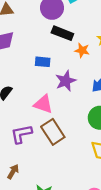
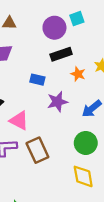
black rectangle: (62, 33) -> (61, 54), turned -48
pink triangle: (43, 104) -> (19, 120), moved

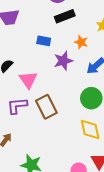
orange star: (78, 74) -> (81, 42), moved
pink triangle: (19, 120) -> (28, 80), turned 30

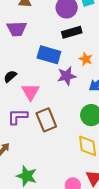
blue rectangle: (44, 41) -> (49, 55), size x1.6

